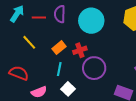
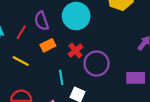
red line: (39, 18) -> (21, 32), turned -40
orange rectangle: (59, 48) -> (48, 45), moved, turned 32

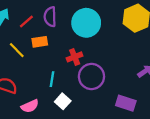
orange rectangle: (48, 45) -> (40, 42), moved

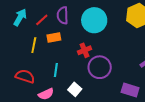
yellow line: (17, 50) -> (34, 45), turned 56
cyan line: (52, 79) -> (56, 70), moved

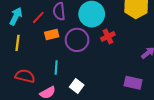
yellow line: (34, 45) -> (18, 43), moved
red cross: (85, 50) -> (108, 36), moved
purple circle: (100, 67) -> (77, 40), moved

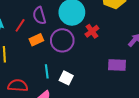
purple rectangle: (133, 83) -> (117, 65), moved
white square: (77, 86) -> (66, 78), moved

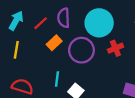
orange rectangle: (36, 40) -> (54, 43), turned -32

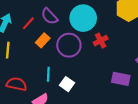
purple semicircle: (64, 18) -> (50, 16), turned -36

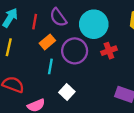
red line: (28, 23) -> (35, 22), turned -40
cyan line: (48, 74) -> (50, 66), moved

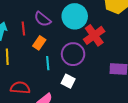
purple circle: (75, 51) -> (73, 54), moved
red cross: (109, 51) -> (94, 35), size x1.5

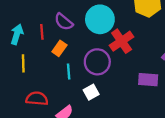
white square: (68, 81) -> (91, 92), turned 32

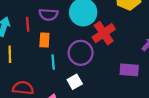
purple semicircle: (64, 22) -> (48, 15), turned -36
orange rectangle: (59, 48) -> (44, 40), turned -32

